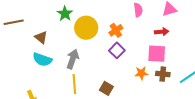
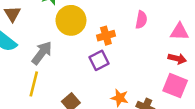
red arrow: (162, 32) -> (177, 59), moved
pink square: (157, 54) -> (175, 86), moved

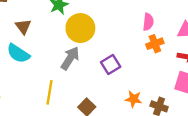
orange cross: (106, 36) -> (155, 44), moved
gray arrow: (42, 53) -> (70, 58), moved

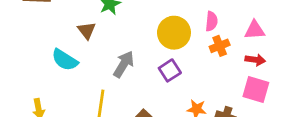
brown triangle: (23, 26) -> (87, 30), moved
yellow circle: (80, 28) -> (174, 33), moved

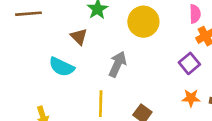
yellow circle: (174, 33) -> (143, 22), moved
purple square: (170, 70) -> (189, 63), moved

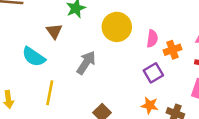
pink semicircle: (195, 14) -> (152, 39), moved
yellow line: (101, 104) -> (50, 93), moved

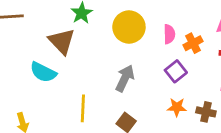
brown triangle: (54, 31) -> (62, 41), size x1.5
gray arrow: (86, 63) -> (125, 78), moved
yellow line: (50, 93) -> (83, 108), moved

